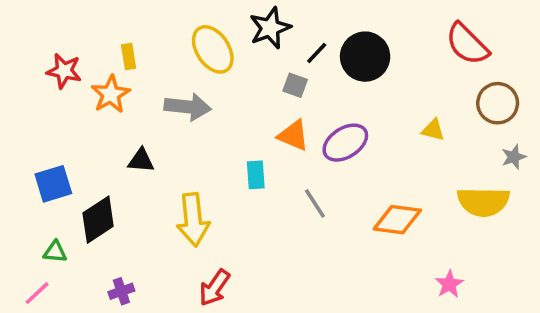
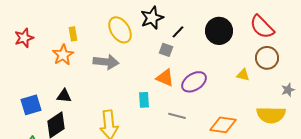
black circle: (365, 57) -> (219, 31), moved
red star: (64, 71) -> (24, 38), moved, turned -30
brown circle: (498, 103) -> (267, 58), moved
black triangle: (141, 160) -> (64, 96), moved
gray line: (315, 203) -> (177, 116), turned -42

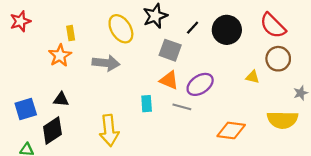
black line: (178, 32) -> (193, 28), moved
red star: (24, 38) -> (20, 21), moved
gray square: (166, 50) -> (170, 50), size x1.5
gray line: (177, 116) -> (182, 107), moved

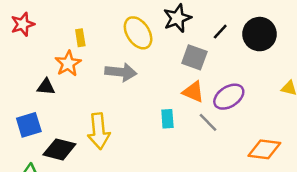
black triangle: (61, 99) -> (46, 87), moved
gray line: (182, 107) -> (208, 122), turned 30
black diamond: (52, 130) -> (59, 149), turned 48
yellow arrow: (109, 130) -> (99, 131), moved

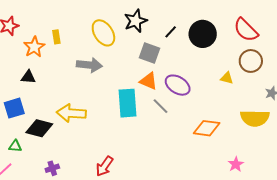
orange star: (68, 64) -> (34, 47), moved
purple ellipse: (229, 97) -> (178, 85), turned 65
cyan rectangle: (167, 119) -> (127, 103), size x1.8
yellow arrow: (99, 131) -> (71, 113), turned 100

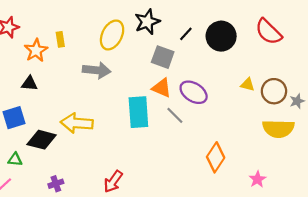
yellow ellipse: (103, 33) -> (112, 35), turned 60
brown circle: (251, 61) -> (274, 91), moved
orange diamond: (207, 128) -> (216, 157), moved, turned -64

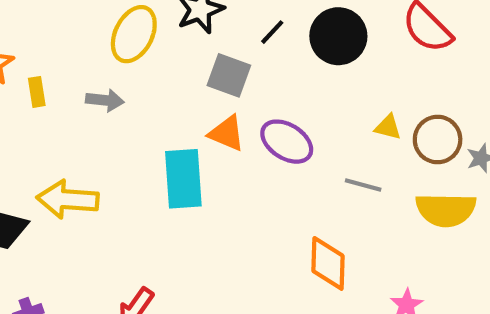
yellow rectangle: (60, 39) -> (37, 92), moved
gray arrow: (97, 70) -> (105, 100), size x0.7
gray line: (175, 115) -> (363, 185), moved, turned -30
orange diamond: (216, 157) -> (328, 263), turned -32

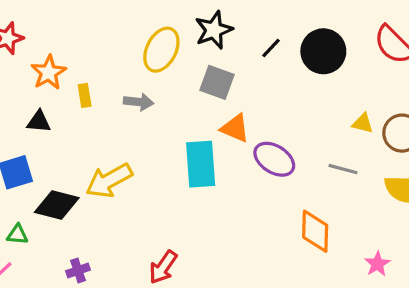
gray square: (229, 75) -> (217, 82), moved
purple ellipse: (287, 142) -> (274, 159), moved
yellow arrow: (68, 199) -> (109, 180), turned -33

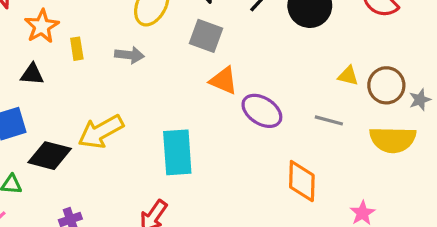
cyan rectangle: (201, 164) -> (177, 152), moved

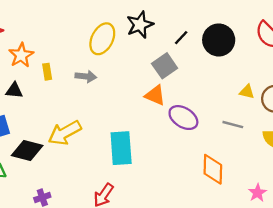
gray square: (206, 36) -> (165, 66), moved, turned 35

